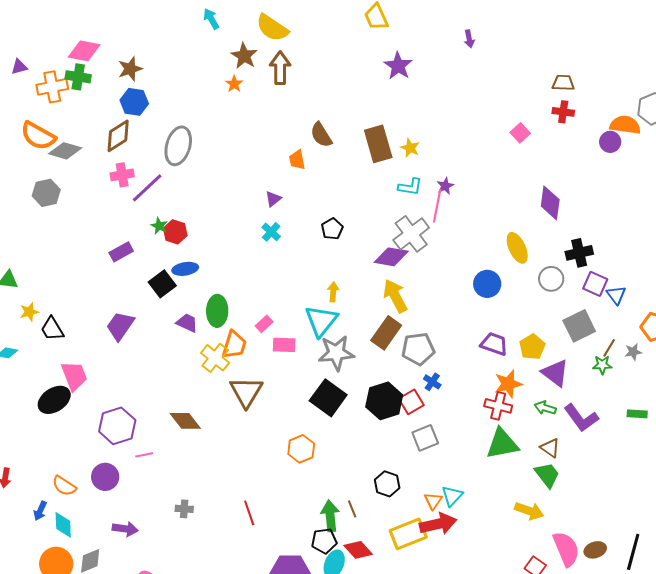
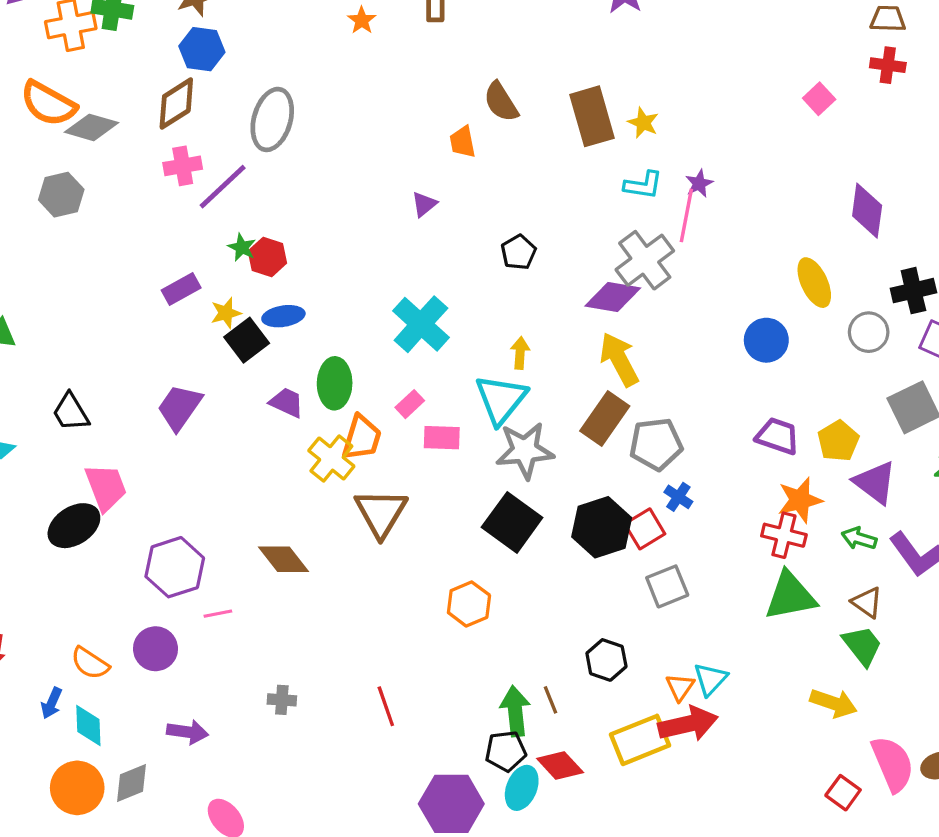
cyan cross: (271, 232) -> (421, 324), moved, size x1.8
yellow star: (29, 312) -> (226, 313), moved

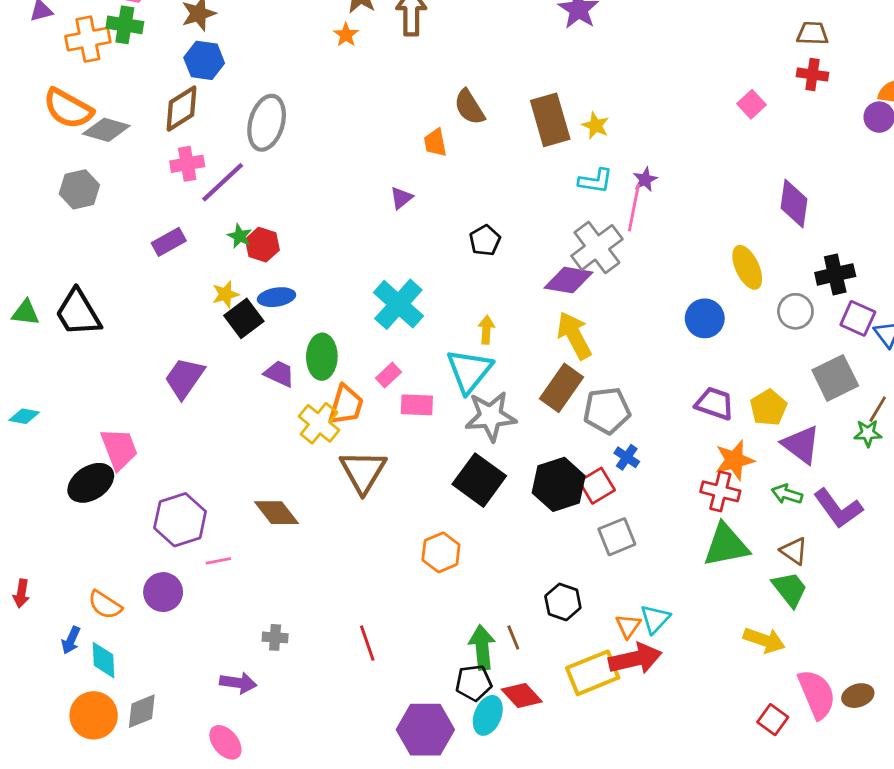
purple rectangle: (181, 289) -> (169, 242), moved
black trapezoid: (71, 412) -> (78, 313), moved, size x1.4
purple arrow: (187, 732) -> (238, 683), moved

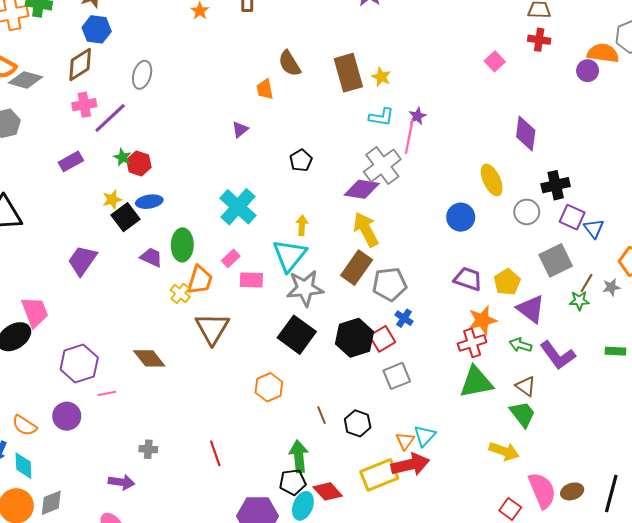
gray ellipse: (267, 123) -> (142, 75), size x0.7
yellow cross: (319, 423) -> (180, 293), size x0.7
red cross: (720, 491) -> (472, 343), turned -32
brown line: (513, 637) -> (321, 415), moved

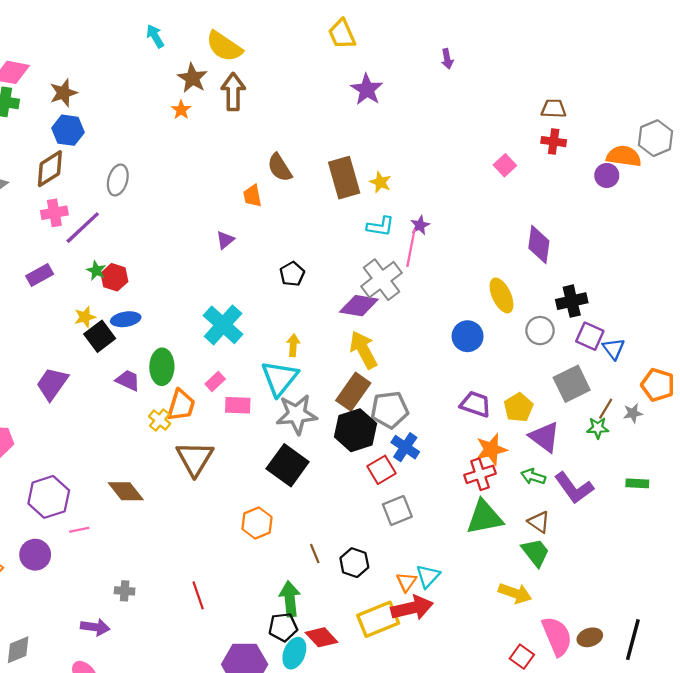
blue cross: (404, 318) -> (405, 447), size x1.4
black hexagon: (354, 338) -> (355, 430), moved

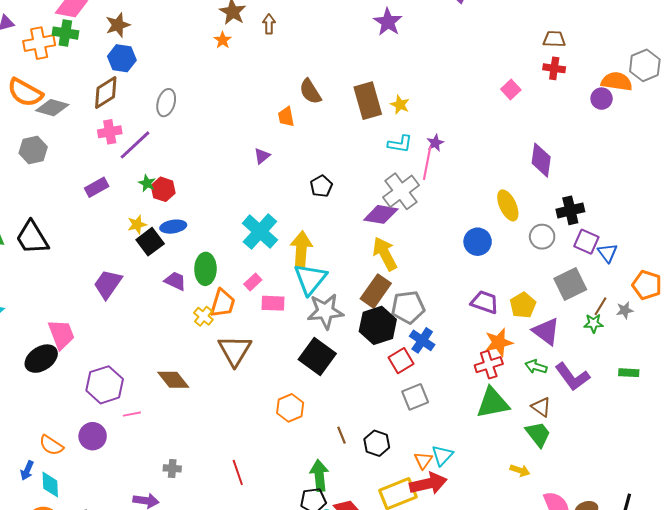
brown arrow: (233, 92) -> (269, 24), size x0.6
yellow arrow: (293, 345) -> (301, 250), moved, size x1.8
yellow arrow: (515, 593) -> (520, 470), size x0.7

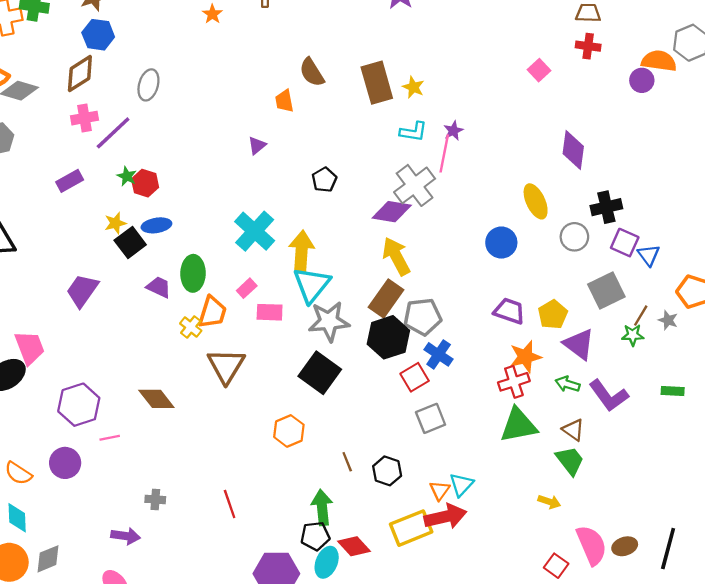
gray star: (625, 310) -> (668, 320), turned 30

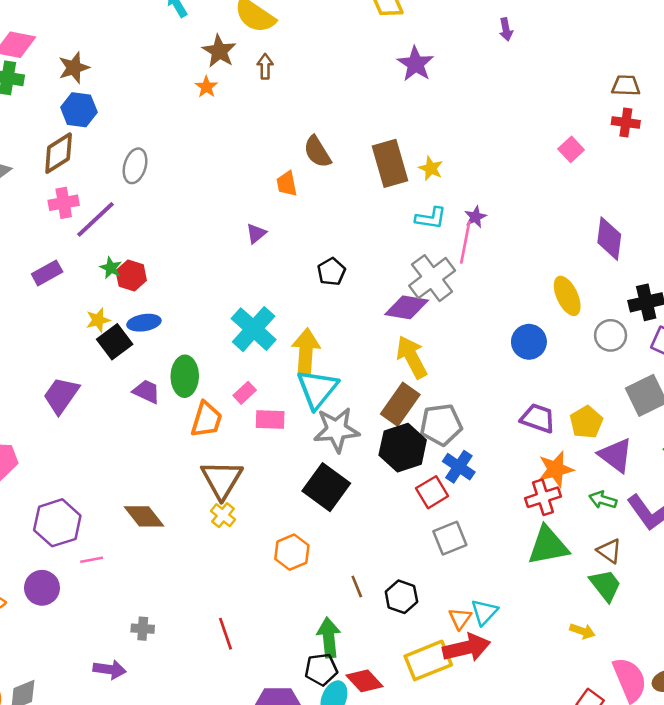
yellow cross: (191, 327) -> (223, 515), moved

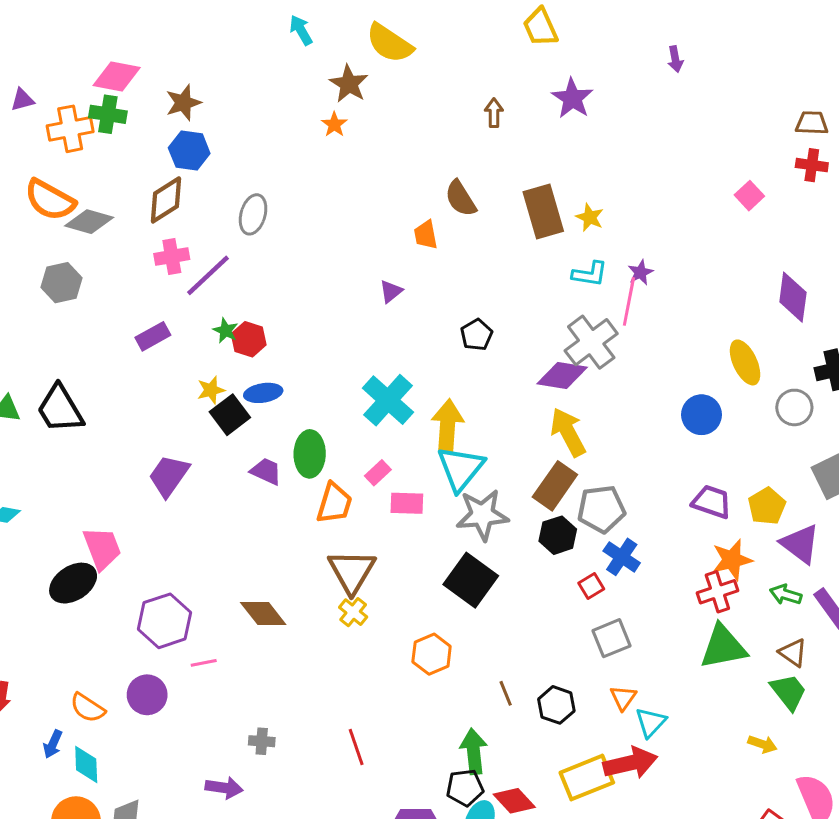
brown arrow: (265, 66) -> (494, 113), moved
black hexagon: (403, 448) -> (558, 535), size x0.7
red square: (432, 492) -> (591, 586), size x0.7
orange triangle: (460, 618) -> (623, 698), moved

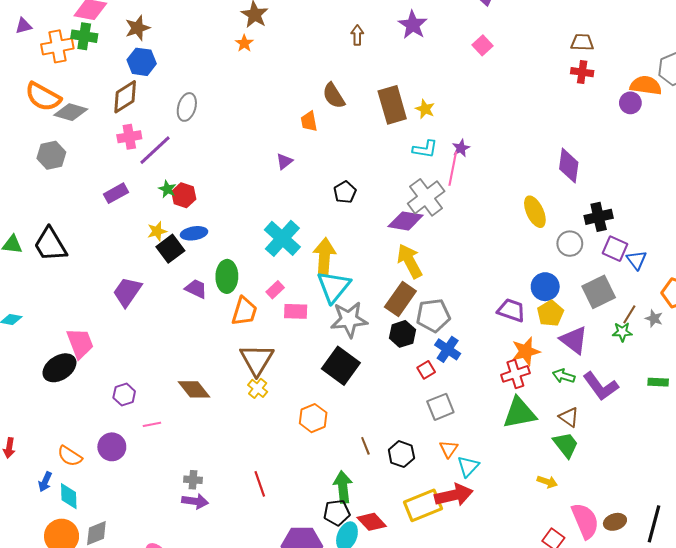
pink square: (749, 196) -> (483, 45), moved
blue circle: (701, 415) -> (545, 287), moved
purple hexagon: (165, 621) -> (124, 394), size x0.6
purple arrow: (224, 788) -> (195, 501), moved

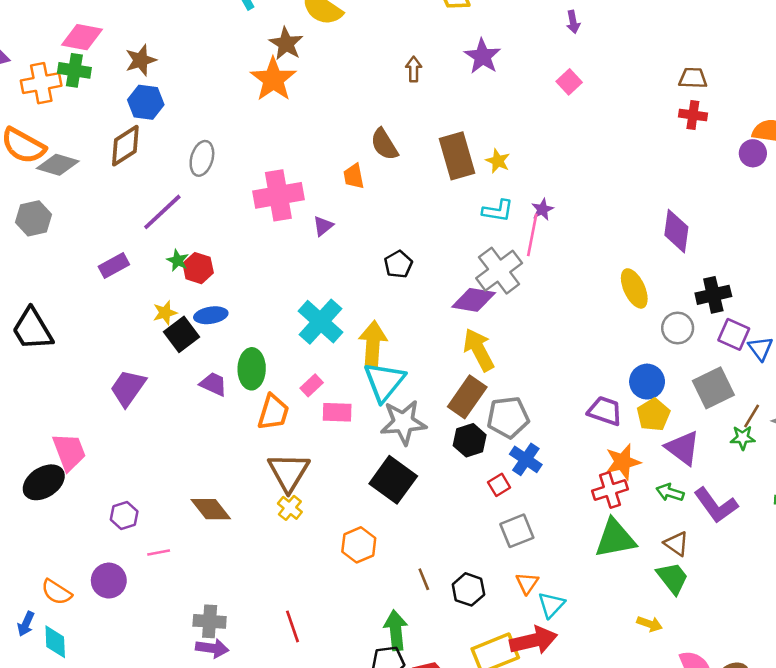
orange star: (244, 43) -> (273, 79), size x2.0
pink cross: (129, 137) -> (278, 195), moved, size x1.6
gray cross: (193, 480) -> (210, 621), size x1.4

